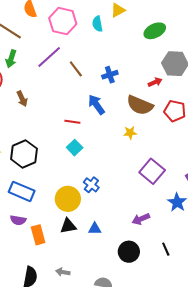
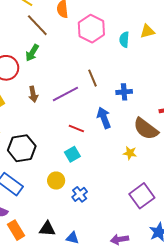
purple line: (49, 57) -> (65, 94), moved
yellow circle: (68, 199) -> (56, 181), moved, size x0.7
orange rectangle: (38, 235) -> (16, 230), turned -30

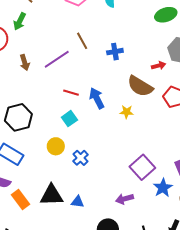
blue arrow: (104, 118) -> (97, 98), moved
purple square: (142, 196) -> (142, 167), moved
black triangle: (47, 229) -> (52, 195), size x1.4

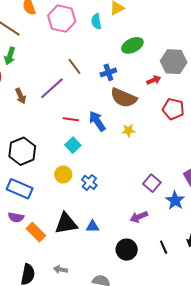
green ellipse: (166, 15) -> (132, 45), moved
brown semicircle: (140, 86) -> (124, 98), moved
purple square: (142, 167) -> (152, 183), size x0.7

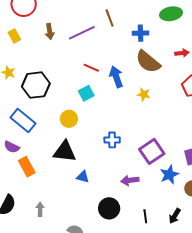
blue cross: (89, 182) -> (112, 140), moved, turned 35
purple square: (152, 183) -> (152, 151), size x1.4
black triangle: (66, 224) -> (65, 152), moved
gray arrow: (60, 269) -> (40, 209), turned 64

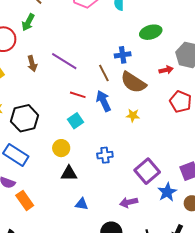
brown line: (110, 18) -> (104, 73), moved
purple line: (82, 33) -> (64, 61), turned 64
blue cross: (112, 140) -> (105, 155), moved
black triangle: (65, 152) -> (69, 173), moved, size x0.7

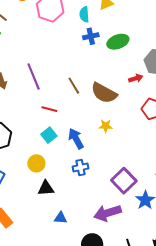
blue cross: (123, 55) -> (91, 36), moved
purple line: (64, 61) -> (34, 76), turned 40
blue arrow: (103, 101) -> (76, 139), moved
purple arrow: (129, 202) -> (107, 213), size x1.5

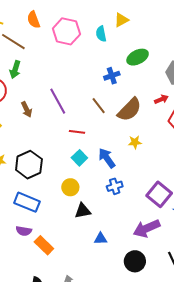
blue cross: (91, 36) -> (112, 76), moved
red arrow: (136, 78) -> (161, 99), moved
brown semicircle: (104, 93) -> (130, 110), turned -68

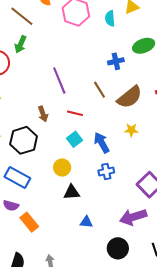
brown arrow: (27, 109) -> (43, 114), moved

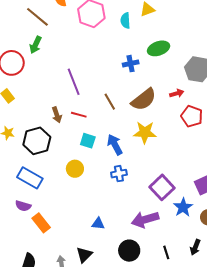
brown line: (99, 90) -> (110, 102), moved
red line: (75, 113) -> (79, 115), moved
yellow star: (131, 130) -> (145, 132), size x1.6
cyan square: (75, 139) -> (88, 141), turned -35
black triangle: (72, 192) -> (84, 255), moved, turned -42

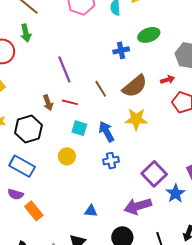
green arrow: (36, 45) -> (26, 33), turned -36

